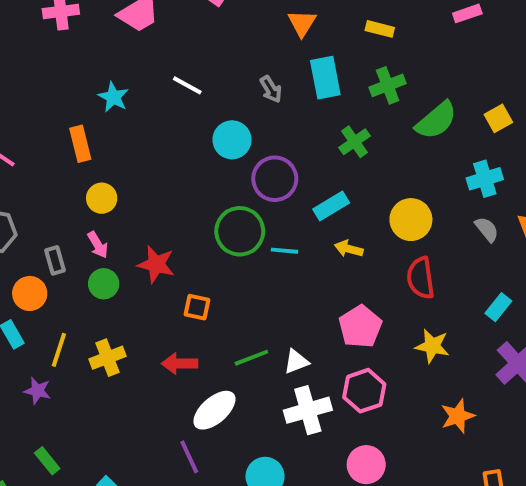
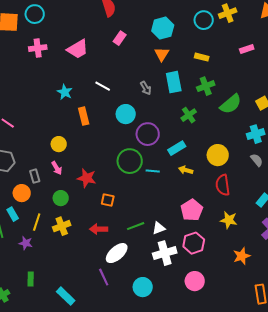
orange rectangle: (80, 144) -> (84, 116), moved
green circle: (104, 284) -> (61, 198), moved
green rectangle: (47, 461) -> (31, 279), turned 40

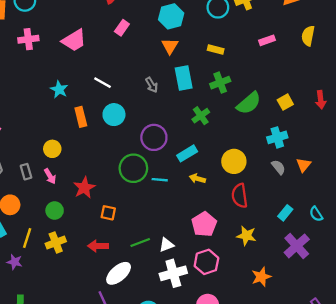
cyan circle: (126, 114) -> (114, 115), moved
gray rectangle: (35, 176) -> (26, 172), moved
red star: (87, 178) -> (84, 188), turned 30

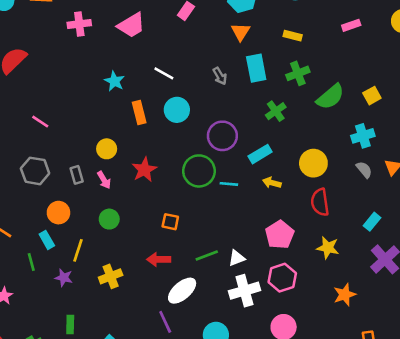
red star: (84, 188) -> (144, 170), moved
yellow cross: (56, 243) -> (111, 276), moved

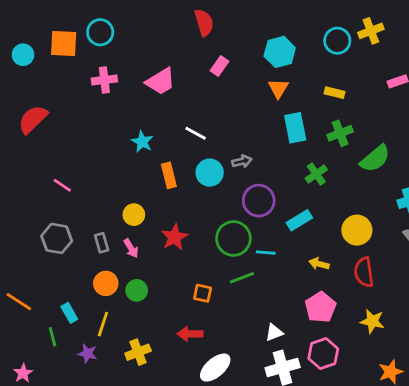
gray arrow: (220, 76) -> (242, 161), moved, turned -72
yellow arrow: (272, 183) -> (319, 264), moved
orange circle: (58, 213) -> (106, 283), moved
green line: (207, 256) -> (242, 278), moved

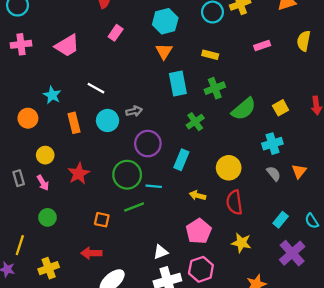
cyan rectangle: (299, 220) -> (181, 160), turned -36
orange circle: (106, 283) -> (28, 118), moved

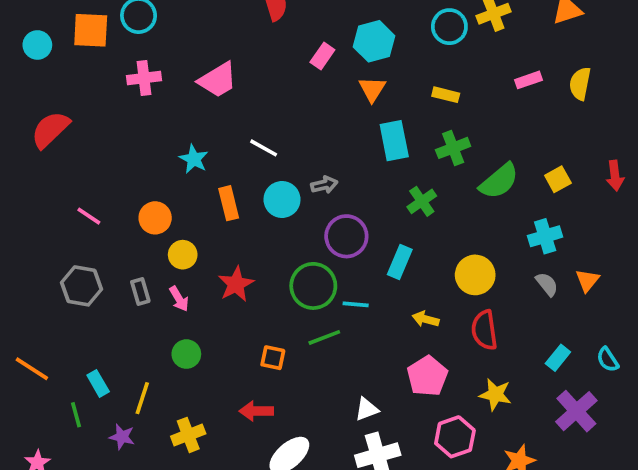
pink rectangle: (116, 33) -> (322, 56), moved
yellow semicircle: (304, 41) -> (580, 84), moved
orange circle: (28, 118) -> (155, 218), moved
pink hexagon: (201, 269) -> (455, 437), moved

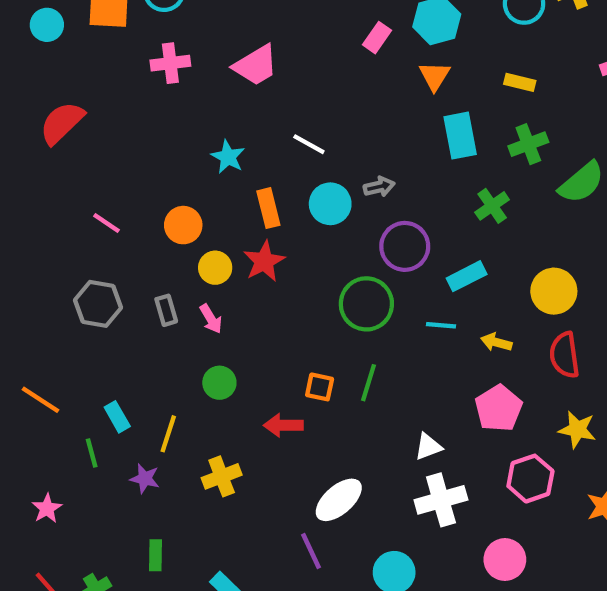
cyan rectangle: (400, 262) -> (467, 276), turned 40
red star: (236, 284) -> (264, 261), moved
cyan line: (356, 304) -> (441, 325), moved
green line: (324, 337) -> (369, 383), moved, turned -52
red arrow: (256, 411) -> (283, 425), moved

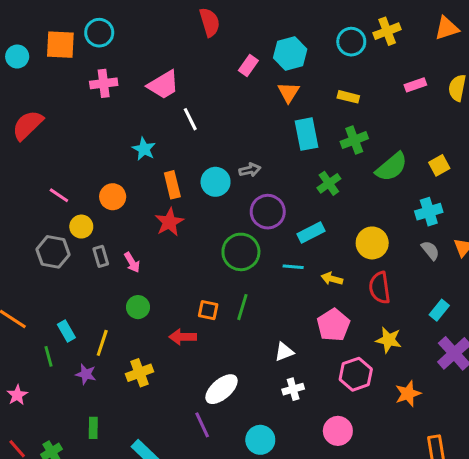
white line: (309, 144) -> (190, 119), moved, turned 35
yellow circle: (215, 268) -> (81, 227), moved
white cross: (441, 500) -> (293, 389), size x0.6

